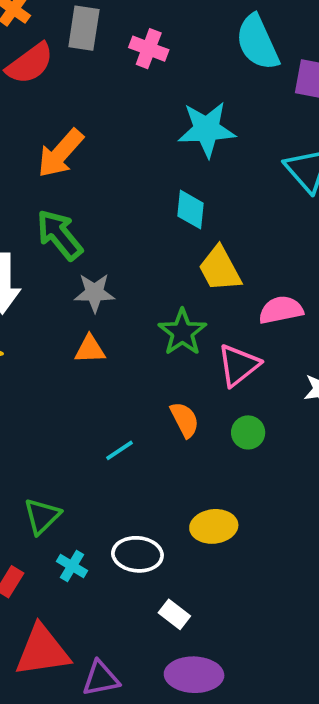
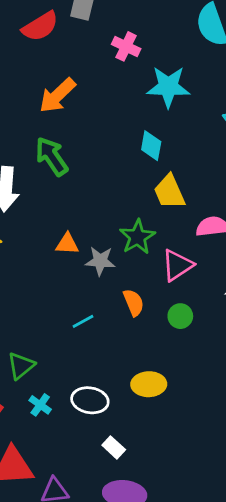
pink cross: (149, 49) -> (126, 46), moved
gray star: (94, 293) -> (100, 261), moved

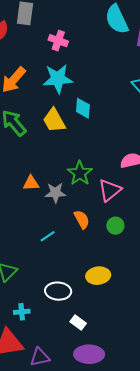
cyan star: (168, 87) -> (58, 79), moved
yellow trapezoid: (169, 192) -> (54, 120), moved
cyan cross: (40, 405) -> (22, 312), moved, turned -35

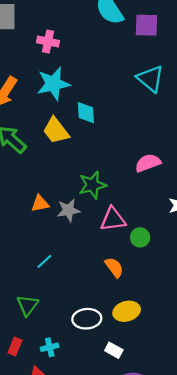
green star: (80, 173) -> (92, 185), turned 30
pink triangle: (110, 190) -> (113, 219), moved, turned 40
orange semicircle: (82, 219) -> (114, 267), moved
cyan line: (48, 236) -> (44, 261), moved
yellow ellipse: (98, 276) -> (127, 311), moved

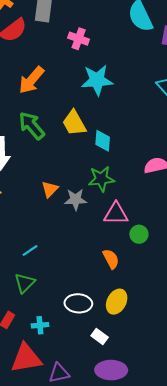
cyan star: (53, 84) -> (97, 80), moved
cyan diamond: (86, 113) -> (103, 141), moved
orange triangle: (40, 203) -> (50, 189), turned -42
cyan line: (44, 261) -> (30, 250), moved
yellow ellipse: (127, 311) -> (117, 302), turned -55

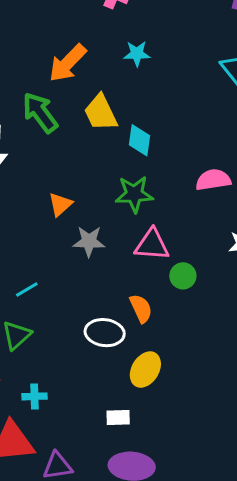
orange arrow: (31, 80) -> (68, 63), moved
cyan star: (97, 80) -> (137, 54), size x0.6
gray star: (76, 199) -> (89, 241), moved
white ellipse: (78, 303) -> (105, 333), moved
white rectangle: (100, 336) -> (118, 418), turned -42

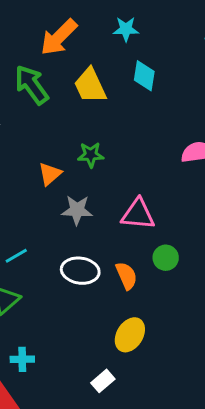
cyan diamond: (140, 140) -> (144, 76), moved
green star: (134, 194) -> (91, 155), moved, size x0.7
green circle: (183, 276) -> (166, 258), moved
white ellipse: (105, 333) -> (80, 271), moved
white rectangle: (118, 418) -> (103, 381), turned -40

